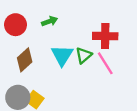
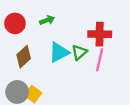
cyan triangle: (62, 55) -> (59, 52), turned 30
pink line: (105, 63) -> (100, 60), turned 45

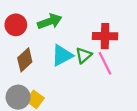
green arrow: (47, 20) -> (50, 21), size x1.5
pink line: (100, 60) -> (105, 63), turned -40

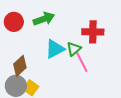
brown diamond: (25, 60) -> (20, 66), moved
pink line: (105, 63) -> (82, 62), moved

